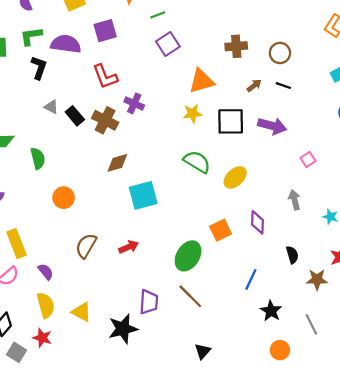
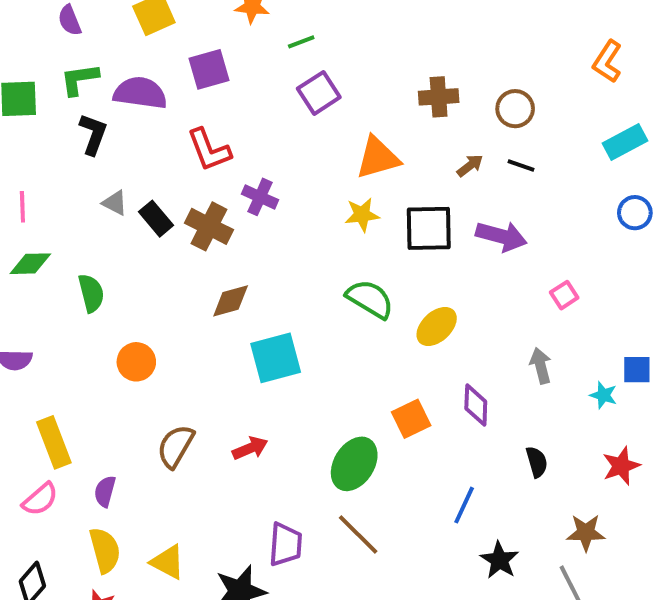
purple semicircle: (46, 272) -> (105, 491), turned -126
brown star: (317, 279) -> (586, 533), moved

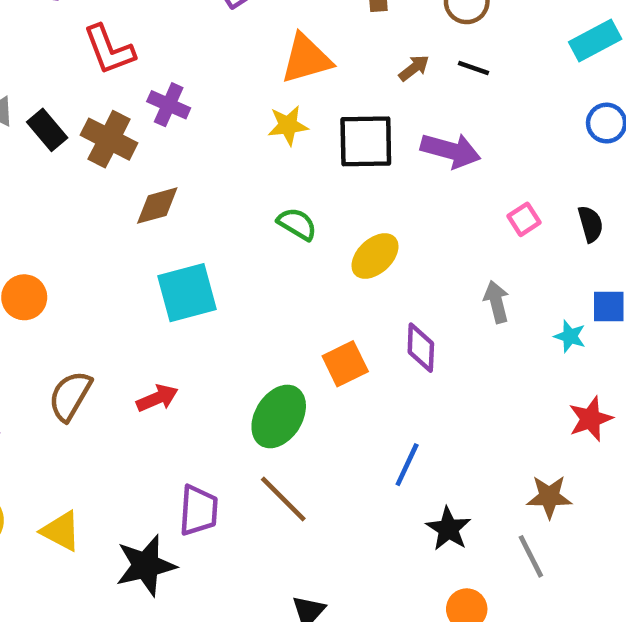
green semicircle: (370, 299) -> (297, 224), size x0.7
brown diamond: (231, 301) -> (157, 206), moved
black semicircle: (537, 462) -> (590, 224), moved

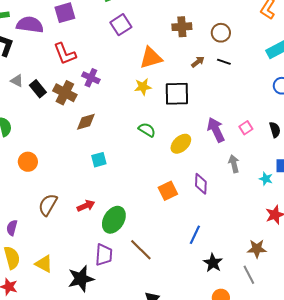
purple arrow: (451, 151) -> (216, 130), moved, turned -130
cyan square: (187, 293) -> (99, 160), size x0.6
green ellipse: (279, 416) -> (114, 220), moved

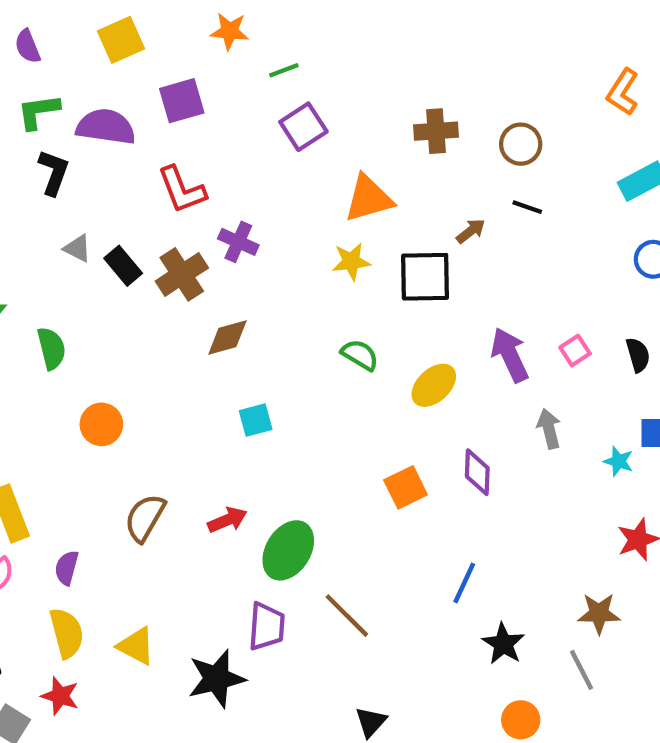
brown arrow: (198, 62) -> (471, 231), moved
brown cross: (65, 93) -> (182, 274), turned 30

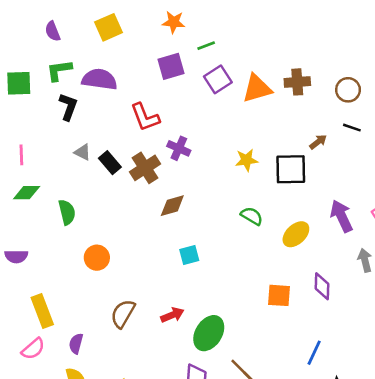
purple square: (182, 101) -> (171, 66), moved
orange triangle: (369, 198) -> (257, 88), moved
orange square: (406, 487) -> (279, 295), turned 30

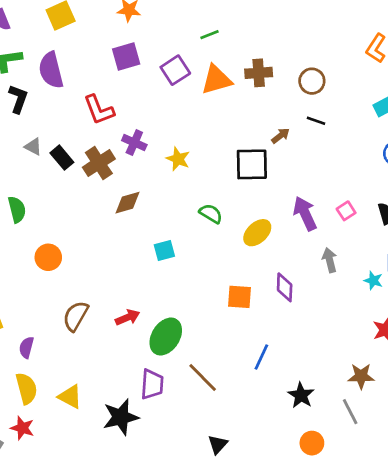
green line: (206, 46) -> (209, 35), moved
purple semicircle: (99, 79) -> (51, 70), turned -112
yellow star: (247, 160) -> (178, 159), moved, turned 30
cyan square: (189, 255) -> (164, 250), moved
blue line: (314, 353) -> (261, 357), moved

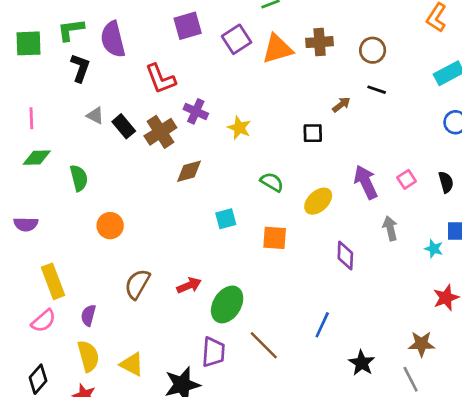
black square: (252, 164) -> (313, 133), size x0.6
orange square: (240, 297) -> (275, 238), moved

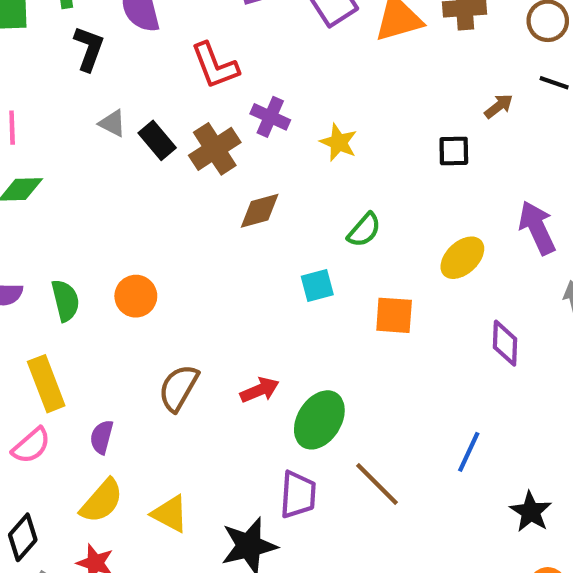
green semicircle: (79, 178) -> (65, 300), moved
green semicircle: (272, 182) -> (364, 230), moved, turned 100
yellow semicircle: (88, 356) -> (102, 501), turned 56

